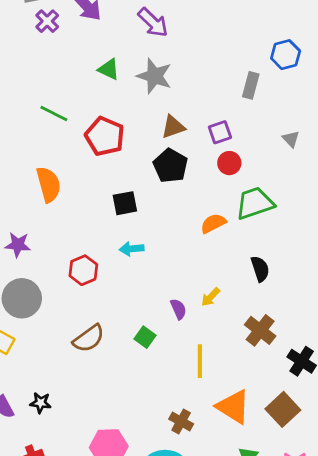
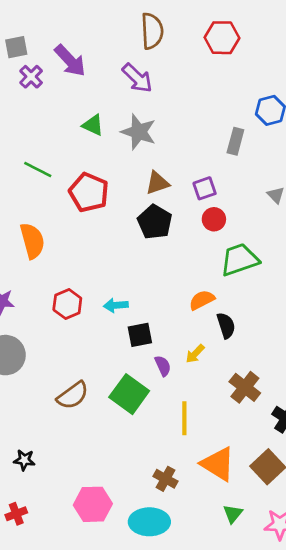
black square: (125, 203) -> (140, 335), moved
orange semicircle: (213, 223) -> (202, 300), moved
black semicircle: (260, 269) -> (226, 325), moved
red hexagon: (83, 270) -> (67, 304), moved
green square: (145, 337) -> (129, 394), size x1.8

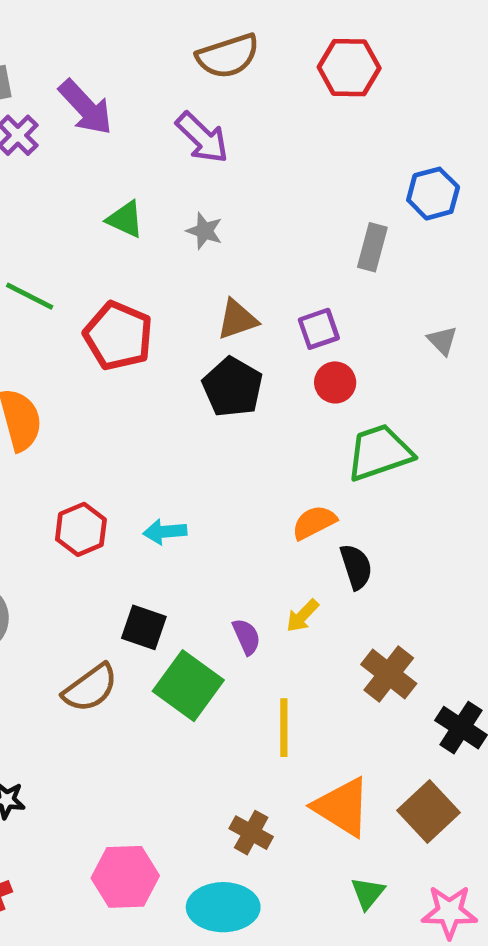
brown semicircle: (152, 31) -> (228, 56), turned 75
gray star: (139, 132) -> (205, 231), size x0.6
black square: (140, 335) -> (144, 627), moved, turned 30

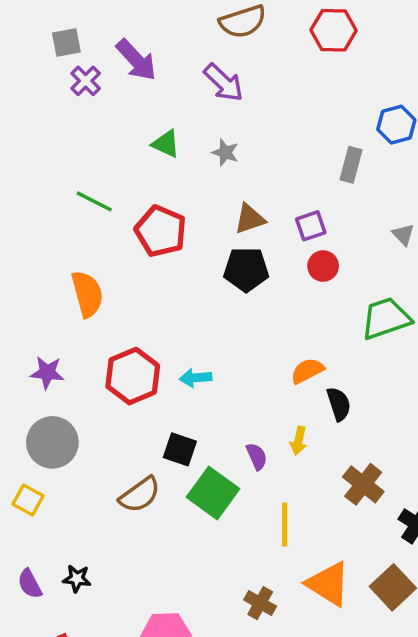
black pentagon: (233, 387) -> (246, 270), turned -30
green trapezoid: (379, 452) -> (386, 318), moved
red hexagon: (81, 529) -> (133, 376), size x1.4
yellow arrow: (302, 616) -> (299, 441), turned -32

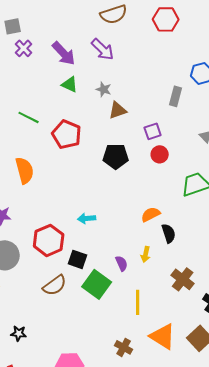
purple arrow: (136, 60) -> (64, 53), moved
brown triangle: (250, 219) -> (118, 110), moved
red hexagon: (133, 376) -> (49, 240), moved

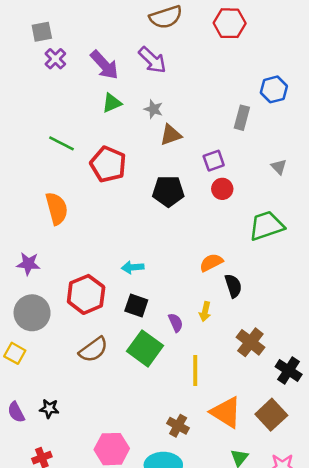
green triangle: (70, 84) -> (112, 103), turned -48
black square: (78, 259) -> (136, 305), moved

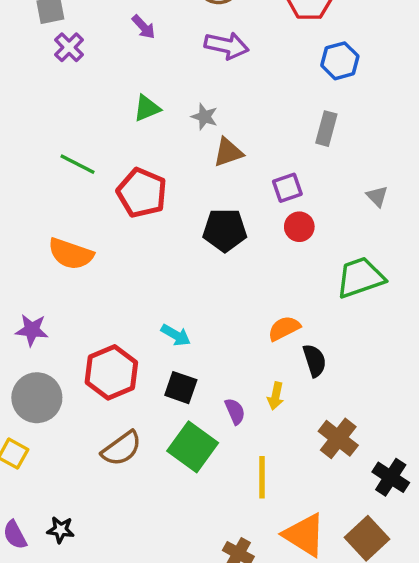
purple arrow: (152, 60) -> (226, 46), moved, turned -32
purple arrow: (104, 65) -> (144, 27), moved, size x0.6
blue hexagon: (274, 89) -> (340, 61), moved
orange semicircle: (57, 208) -> (71, 254), turned 124
cyan arrow: (133, 267) -> (176, 335), turned -145

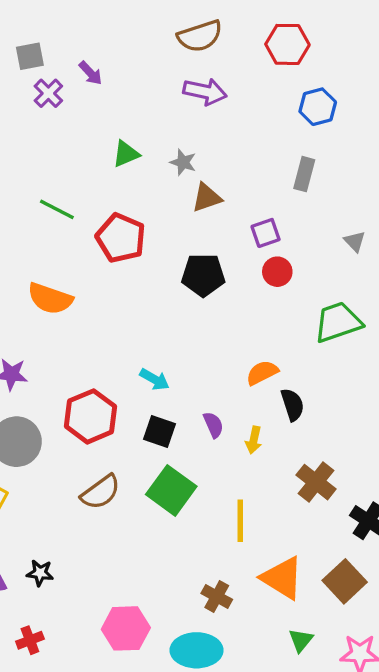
purple arrow: (144, 27) -> (90, 73), moved
purple semicircle: (235, 411) -> (213, 425), moved

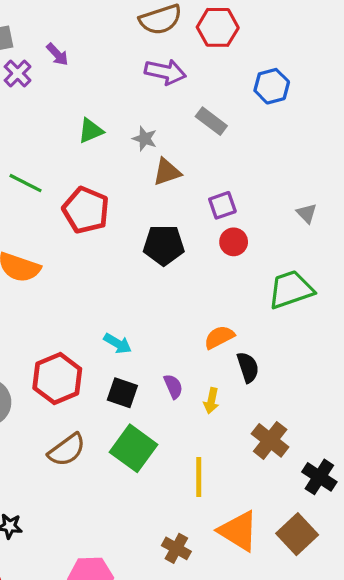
red hexagon: (287, 44) -> (218, 27), moved
gray rectangle: (304, 174) -> (211, 121), moved, turned -68

